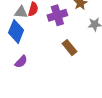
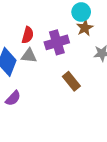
gray triangle: (21, 12) -> (29, 56), moved

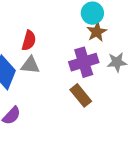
purple cross: (57, 42) -> (84, 62), moved

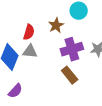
brown star: (97, 32) -> (56, 25), moved

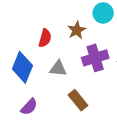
gray triangle: (30, 51) -> (58, 68), moved
brown rectangle: (70, 75) -> (78, 100), moved

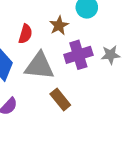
gray triangle: (58, 68) -> (39, 66), size x1.6

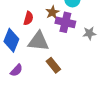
purple cross: (78, 55) -> (65, 22), moved, turned 30

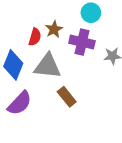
brown star: (52, 12) -> (54, 29), moved
purple semicircle: (16, 70) -> (20, 103), size x1.5

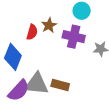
gray triangle: (48, 66) -> (37, 84), moved
brown rectangle: (67, 97) -> (60, 85), turned -36

